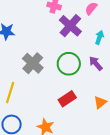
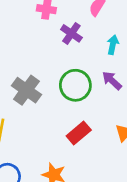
purple cross: (70, 26) -> (71, 33), size x0.7

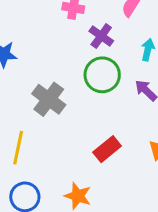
green circle: (75, 85) -> (102, 75), moved

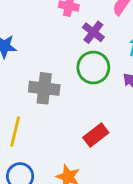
gray cross: (49, 99) -> (44, 88), turned -32

